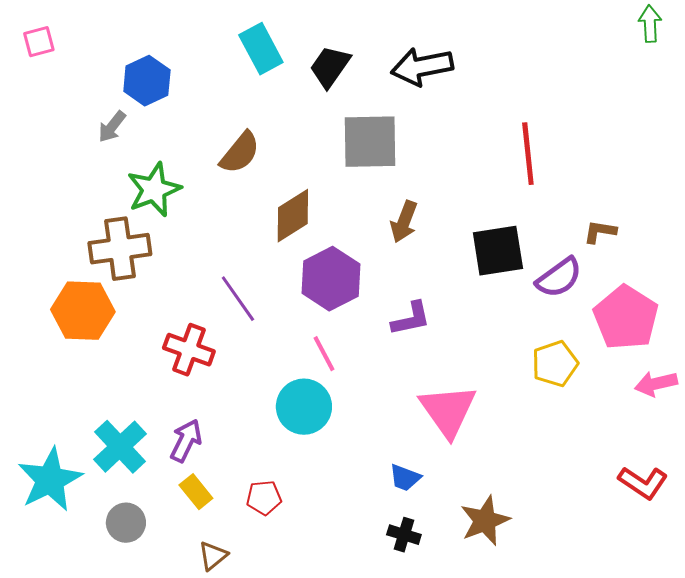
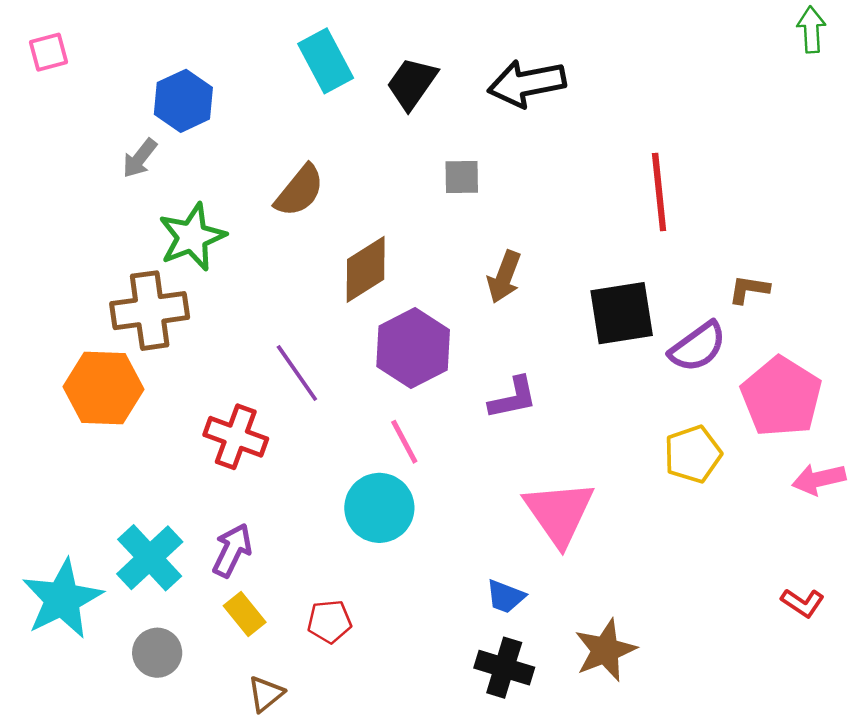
gray square: (370, 142) -> (462, 177), size x0.5
red L-shape: (643, 483) -> (803, 603), size x0.7
black cross: (404, 535) -> (504, 668), size x1.4

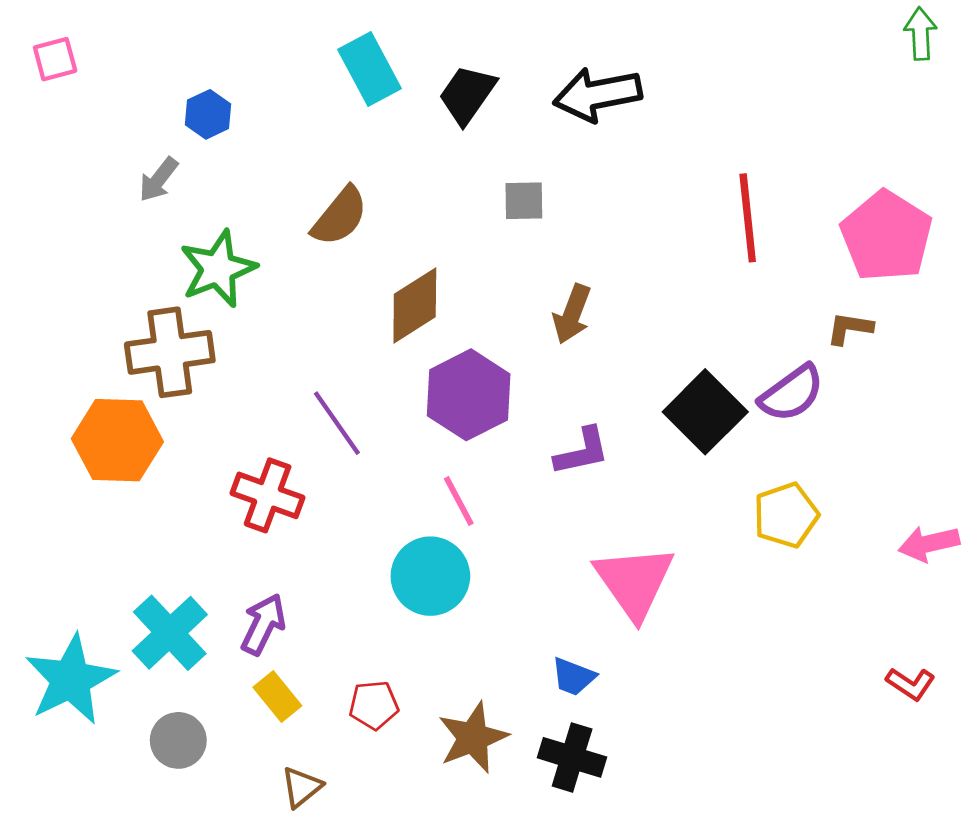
blue hexagon: (183, 101) -> (208, 114), size x0.7
black square: (622, 313) -> (705, 412), moved, turned -36
pink pentagon: (781, 397) -> (886, 236), moved
brown star: (605, 650) -> (473, 738), moved

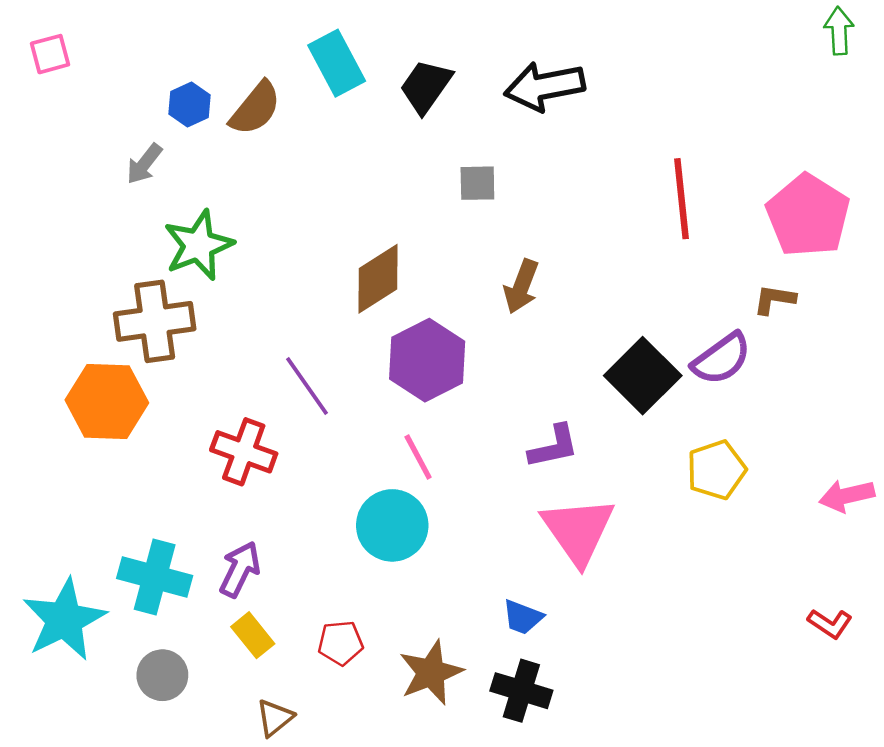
brown semicircle: (340, 216) -> (255, 108), moved
purple L-shape: (582, 451) -> (554, 447), moved
cyan cross: (170, 633) -> (155, 577), turned -32

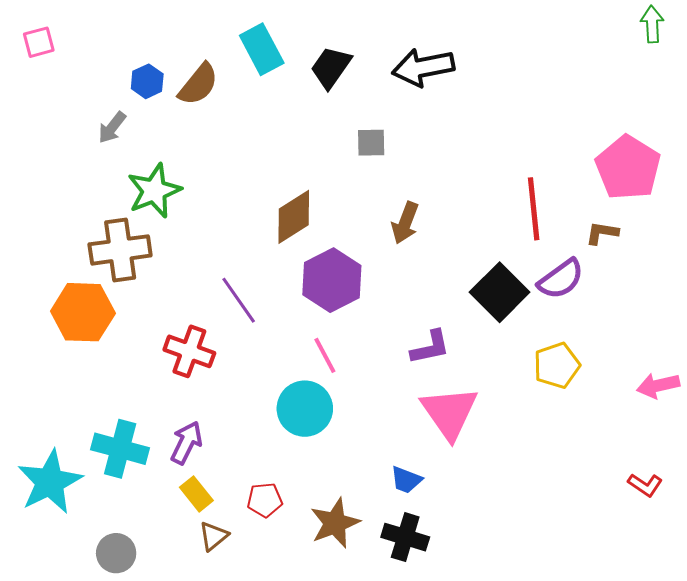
red line: (681, 199) -> (534, 209), moved
gray circle: (162, 675) -> (116, 553), moved
brown triangle: (275, 718) -> (213, 536), moved

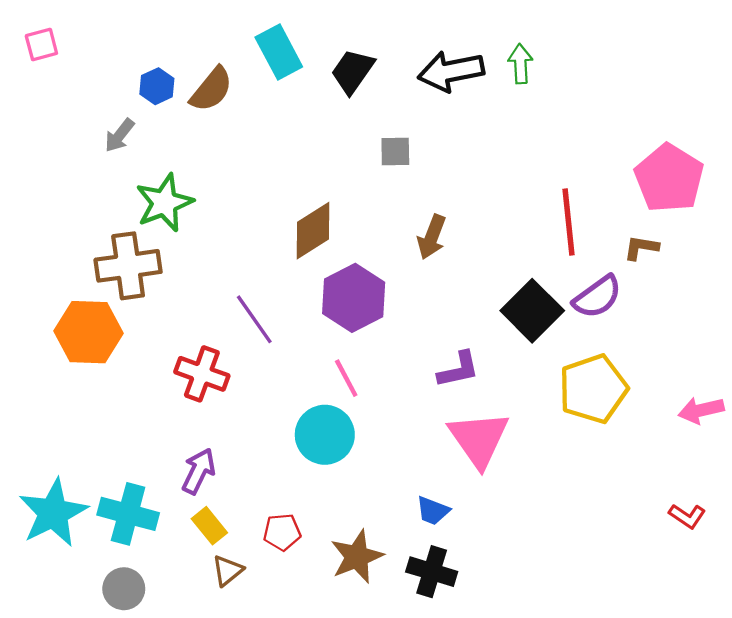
green arrow: (652, 24) -> (520, 64), moved
yellow pentagon: (557, 365) -> (593, 389), size x1.4
cyan cross: (120, 449) -> (128, 514), moved

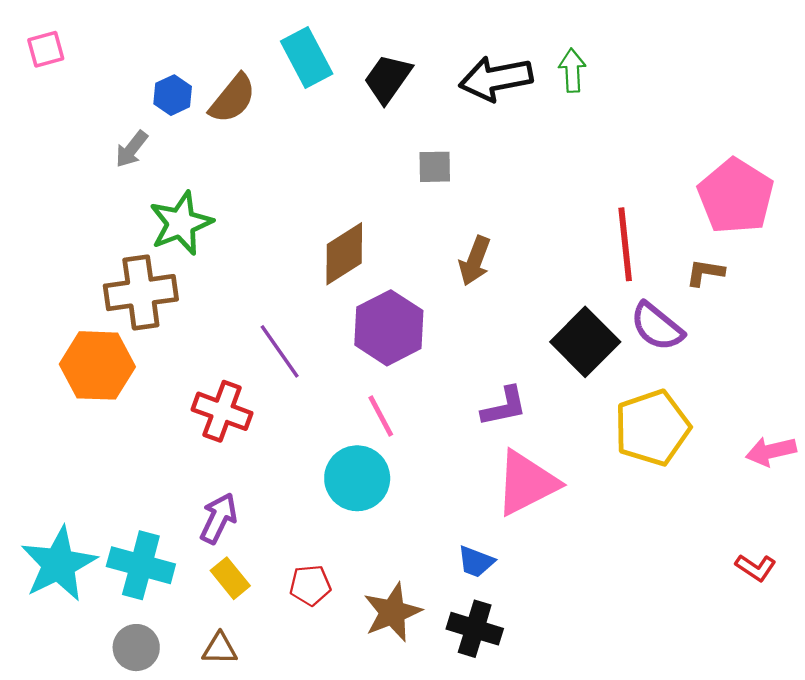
purple semicircle: (597, 297) -> (657, 327), turned 75
pink triangle: (479, 439) -> (526, 483), turned 38
brown triangle: (227, 571) -> (220, 649), moved, turned 40

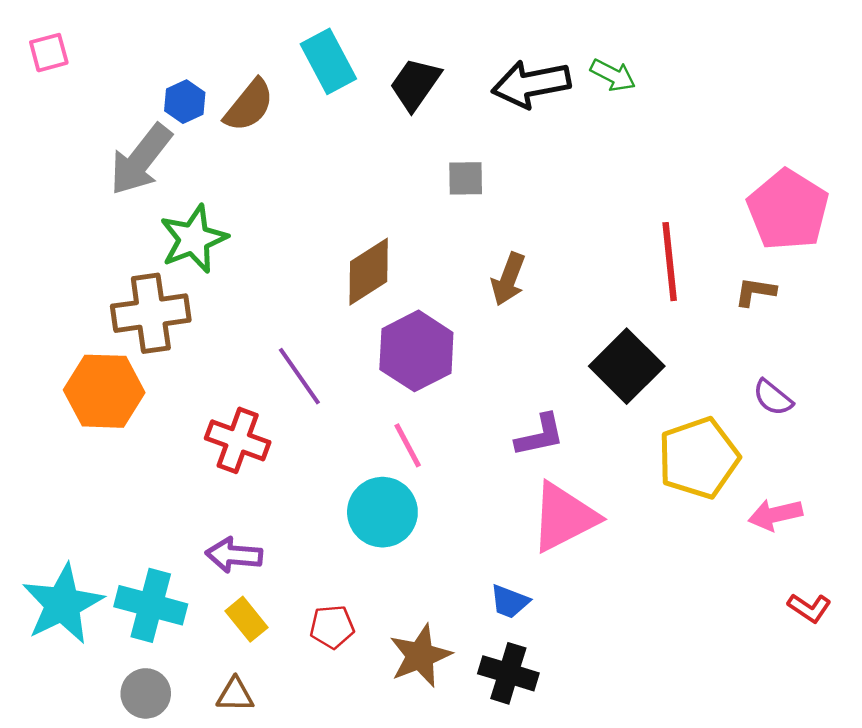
green arrow: (572, 70) -> (613, 75), turned 120
gray arrow: (132, 149) -> (141, 160), size x1.8
purple semicircle: (657, 327) -> (773, 398), moved, size x0.7
pink arrow: (771, 451) -> (775, 515), moved
purple arrow: (218, 518) -> (234, 555), turned -111

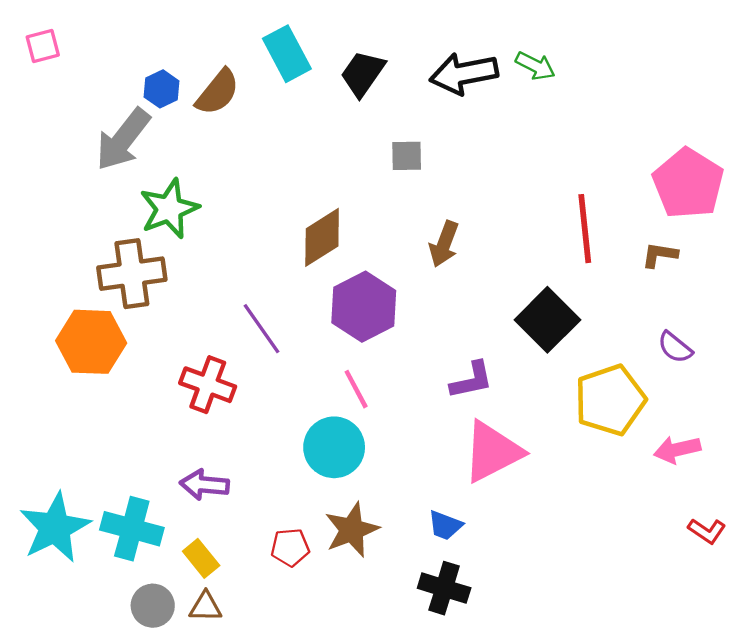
yellow rectangle: (246, 619) -> (201, 558), moved
brown star: (420, 656) -> (352, 530), moved
gray circle: (146, 693) -> (153, 606), moved

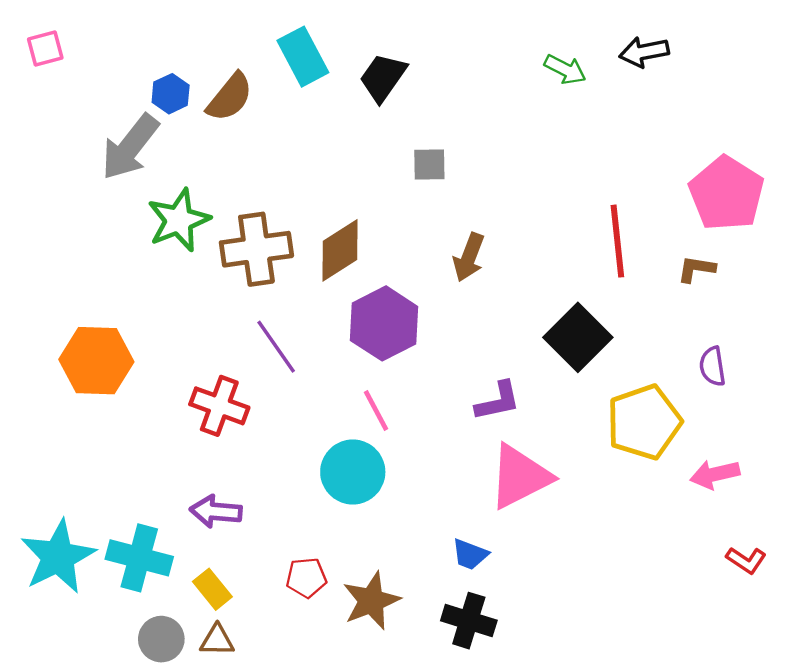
black arrow: (464, 74) -> (644, 52), moved, size x0.7
brown cross: (132, 274) -> (256, 249), moved
purple semicircle: (675, 347) -> (712, 366), turned 42
brown star: (352, 530) -> (371, 601), moved

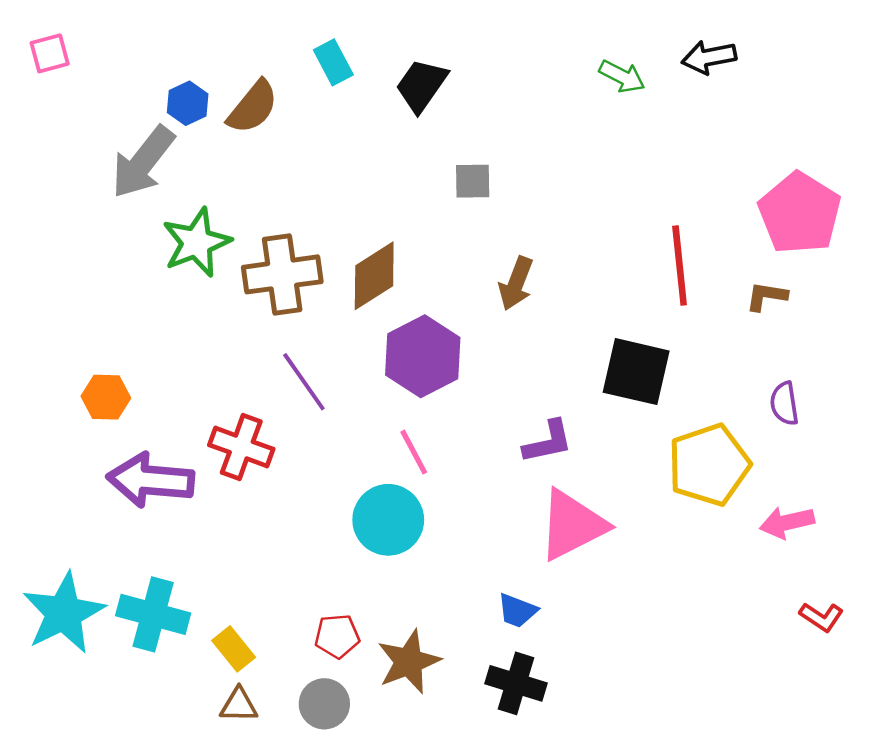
cyan rectangle: (303, 57) -> (333, 62), size x0.7
black square: (578, 337) -> (636, 372), turned -32
orange hexagon: (96, 361) -> (106, 397), size x0.6
purple arrow: (216, 511) -> (151, 480), moved, size x1.5
gray circle: (161, 639) -> (324, 704), moved

